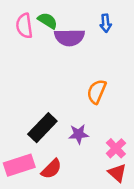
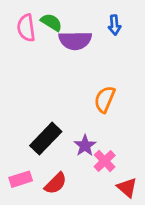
purple star: (79, 134) -> (85, 146), turned -30
pink cross: (116, 148) -> (105, 161), moved
pink rectangle: (19, 165) -> (21, 179), size x0.7

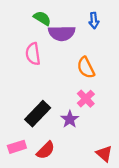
pink semicircle: (26, 28) -> (33, 54), moved
orange semicircle: (105, 99) -> (86, 68), moved, turned -50
pink cross: (105, 161) -> (86, 99), moved

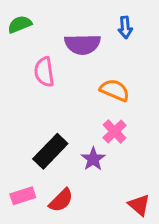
green semicircle: (42, 18) -> (20, 24), moved, turned -54
orange semicircle: (86, 68) -> (115, 90), turned 140

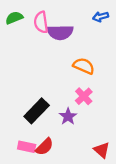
blue arrow: (125, 27) -> (101, 17), moved, turned 80
pink semicircle: (44, 72) -> (41, 22), moved
pink rectangle: (23, 196) -> (27, 147), moved, turned 30

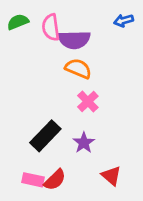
orange semicircle: (84, 66) -> (78, 69), moved
pink cross: (84, 96) -> (88, 101), moved
red triangle: (102, 150) -> (111, 176), moved

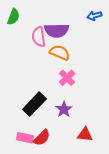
green semicircle: (18, 22) -> (13, 17), turned 133
pink semicircle: (51, 27) -> (39, 37), moved
red triangle: (111, 176) -> (85, 135), turned -35

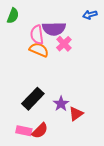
orange semicircle: (60, 53) -> (39, 50), moved
pink cross: (67, 78) -> (64, 44), moved
red triangle: (85, 135) -> (76, 114), moved, turned -42

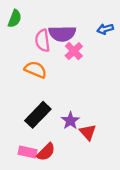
blue arrow: (90, 15) -> (105, 29), moved
orange semicircle: (39, 50) -> (36, 70), moved
red triangle: (76, 114) -> (88, 132), turned -35

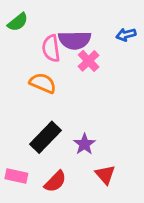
green semicircle: (15, 19) -> (18, 22), turned 30
red triangle: (88, 132) -> (105, 175), moved
pink rectangle: (27, 152) -> (16, 176), moved

